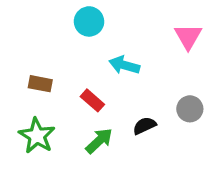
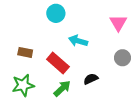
red rectangle: (92, 100) -> (58, 63), size x1.5
gray circle: (190, 109) -> (122, 58), moved
green star: (37, 136) -> (23, 85), turned 30

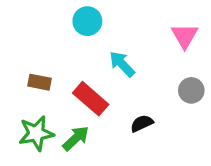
cyan arrow: (78, 41) -> (122, 64), turned 30
green arrow: (62, 88) -> (76, 138), moved

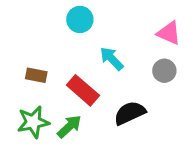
pink triangle: (185, 36) -> (169, 33), turned -36
gray circle: (191, 90) -> (164, 71), moved
black semicircle: (142, 123) -> (130, 113), size x1.5

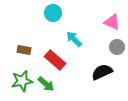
gray circle: (164, 71) -> (117, 47), moved
black semicircle: (130, 113) -> (102, 72), moved
green arrow: (69, 127) -> (46, 84), turned 84

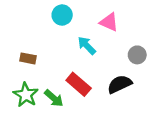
pink triangle: (112, 22) -> (109, 22), moved
red rectangle: (55, 60) -> (79, 84), moved
green star: (22, 81) -> (26, 95), turned -30

